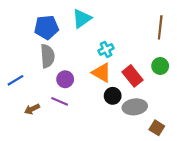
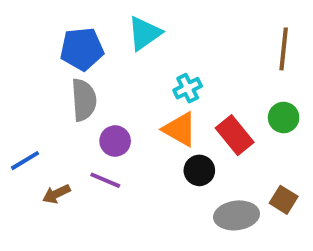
blue line: (15, 80) -> (25, 161), moved
gray ellipse: (135, 107) -> (237, 215), moved
brown square: (157, 128) -> (284, 200), moved

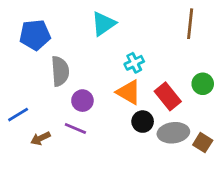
blue pentagon: (82, 49) -> (35, 35), moved
brown line: (284, 49) -> (190, 24), moved
gray ellipse: (237, 215) -> (173, 133), moved

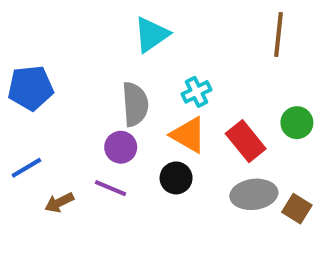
blue pentagon: (35, 35) -> (31, 88), moved
gray semicircle: (60, 71) -> (135, 104), moved
black circle: (143, 122) -> (176, 178), moved

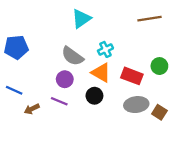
brown line: (278, 35) -> (150, 19), turned 75
gray semicircle: (135, 104) -> (72, 56), turned 130
red rectangle: (246, 141) -> (132, 76), turned -30
blue line: (26, 168) -> (14, 90), turned 56

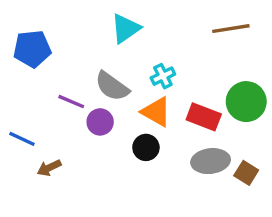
blue pentagon: (16, 47) -> (32, 49), moved
green circle: (159, 66) -> (246, 102), size x1.5
purple line: (59, 101) -> (71, 102), moved

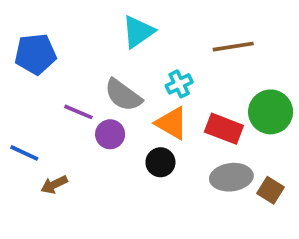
brown line: (231, 29) -> (233, 47), moved

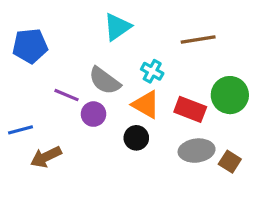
cyan cross: (179, 84) -> (152, 71), turned -35
blue line: (24, 153) -> (21, 130), turned -40
brown arrow: (54, 185) -> (46, 157), size x1.4

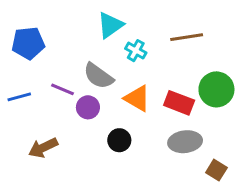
cyan cross: (152, 71) -> (136, 51), moved
blue line: (21, 130) -> (19, 97), moved
black circle: (136, 138) -> (119, 140), moved
brown square: (230, 162) -> (216, 170), moved

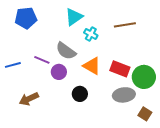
blue pentagon: (28, 43) -> (26, 18), moved
green circle: (216, 89) -> (144, 77), moved

